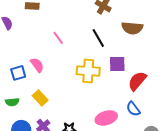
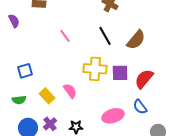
brown semicircle: (132, 28) -> (136, 40), moved, turned -55
purple square: (117, 64) -> (120, 73), moved
pink semicircle: (37, 65) -> (70, 91), moved

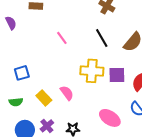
pink ellipse: (113, 116) -> (110, 118), turned 50

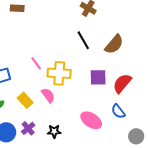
pink line: (62, 38) -> (36, 63), moved
yellow cross: (92, 71) -> (59, 73), moved

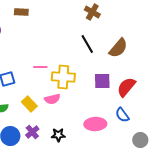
pink line: (36, 63) -> (40, 67), turned -56
pink semicircle: (48, 95) -> (52, 99), turned 112
pink ellipse: (91, 120) -> (95, 124), turned -35

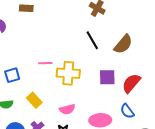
pink semicircle: (52, 99) -> (67, 109), moved

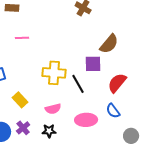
black line: (92, 40) -> (78, 84), moved
pink line: (45, 63) -> (22, 38), moved
purple square: (107, 77) -> (93, 64), moved

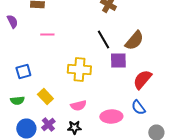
black line: (78, 84) -> (103, 40), moved

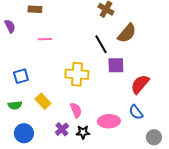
brown semicircle: (134, 40) -> (127, 33), moved
pink semicircle: (78, 106) -> (76, 110), turned -98
purple cross: (48, 124) -> (62, 129), moved
black star: (74, 128) -> (83, 132), moved

